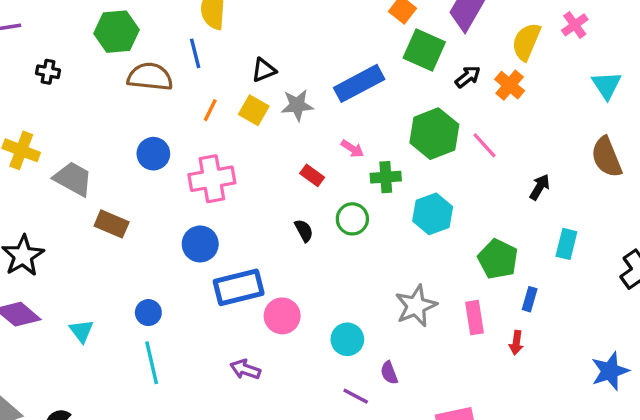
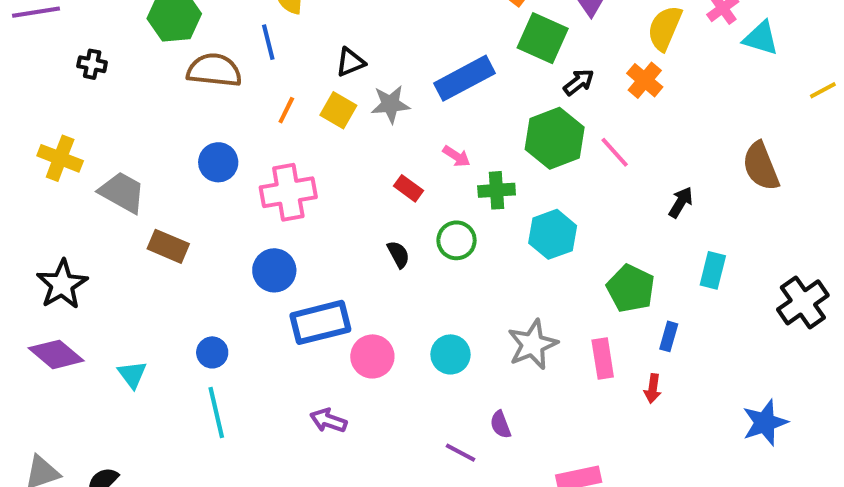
black arrow: (468, 77) -> (579, 82), moved
cyan triangle: (607, 85) -> (761, 38), moved, turned -40
cyan circle: (347, 339) -> (450, 354), moved

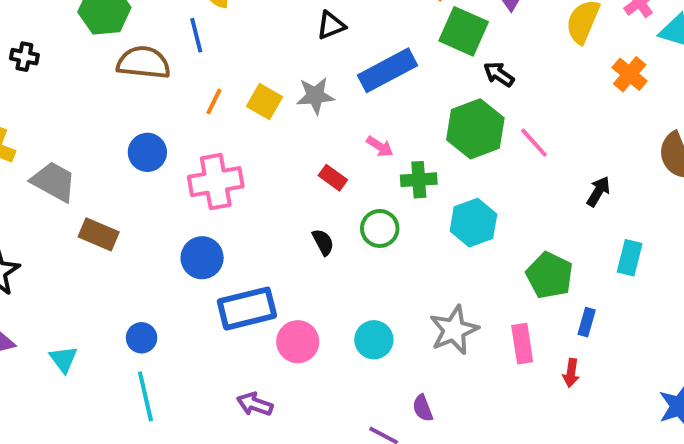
black triangle: (350, 62) -> (331, 25), moved
orange cross: (645, 80) -> (630, 74), moved
black arrow: (579, 82) -> (499, 74), turned -108

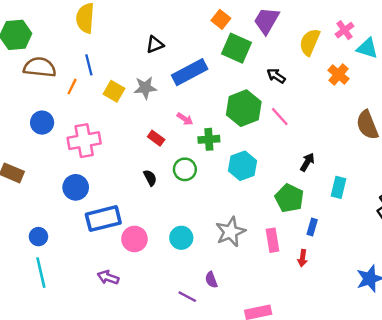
blue line: (196, 35) -> (89, 65), moved
black arrow: (499, 74) -> (276, 76), moved
orange line: (214, 102) -> (72, 87), moved
black arrow: (598, 191) -> (307, 162), moved

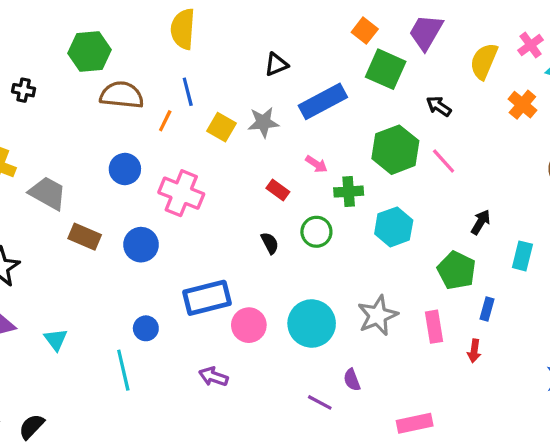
pink cross: (84, 141) -> (181, 193), turned 32
blue circle: (76, 187) -> (141, 245), moved
blue circle: (38, 237) -> (146, 328), moved
cyan circle: (181, 238) -> (312, 324), size x1.5

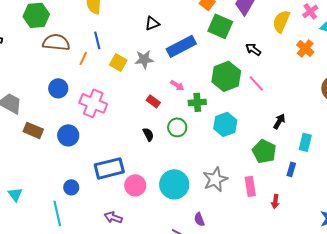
blue rectangle: (487, 309) -> (291, 169), moved

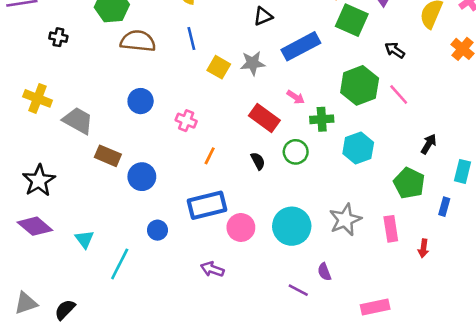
orange line: (83, 58) -> (210, 156), moved
red rectangle: (153, 101) -> (264, 118), size x1.6
pink cross: (93, 103) -> (186, 121), size x0.6
blue circle: (68, 135) -> (142, 177), moved
cyan line: (57, 213) -> (120, 264), moved, turned 40

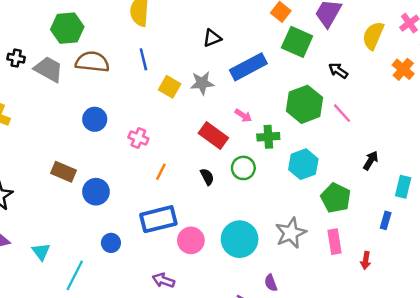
gray trapezoid: (78, 121) -> (49, 69), moved
green pentagon: (409, 183) -> (336, 198), moved

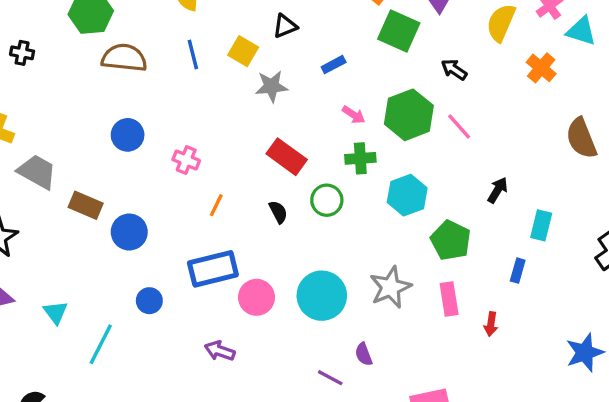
blue rectangle: (248, 67) -> (334, 65), size x0.5
gray trapezoid: (49, 69) -> (37, 172), moved
yellow square: (170, 87) -> (243, 51), moved
pink arrow: (243, 116) -> (354, 115), moved

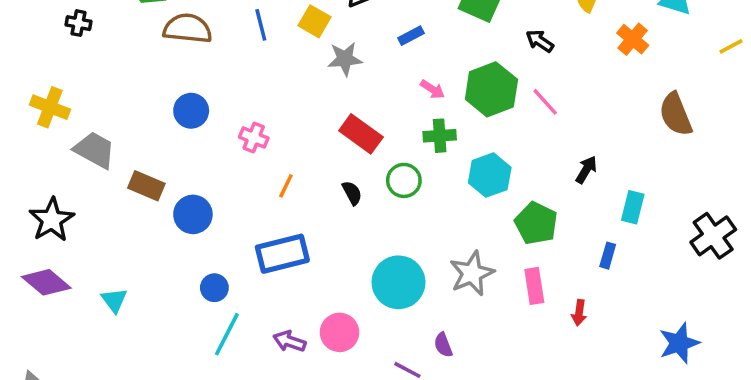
pink circle: (256, 297) -> (340, 332), moved
cyan line: (101, 344) -> (227, 334), moved

